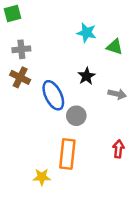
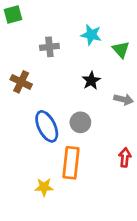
green triangle: (115, 47) -> (121, 50), turned 30
gray cross: (21, 49) -> (49, 47), moved
blue ellipse: (53, 95) -> (47, 126), moved

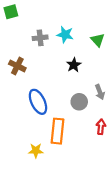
cyan star: (91, 35) -> (65, 35), moved
gray arrow: (124, 99) -> (100, 92), moved, turned 56
gray circle: (80, 122) -> (79, 102), moved

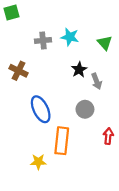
gray arrow: (100, 92) -> (97, 81), moved

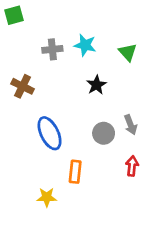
gray arrow: (97, 81) -> (131, 125), moved
orange rectangle: (62, 141) -> (75, 172), size x0.7

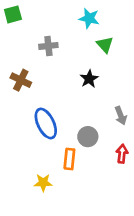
cyan star: (85, 45) -> (89, 18), moved
green triangle: (128, 52) -> (105, 45), moved
gray circle: (104, 133) -> (88, 137), moved

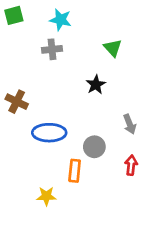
cyan star: (89, 18) -> (60, 20), moved
brown cross: (21, 80) -> (17, 102), moved
blue ellipse: (46, 123) -> (49, 133), turned -64

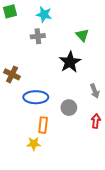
black star: (96, 85) -> (70, 62), size x1.5
orange rectangle: (75, 171) -> (43, 125), moved

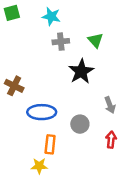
gray cross: (38, 36) -> (61, 42), moved

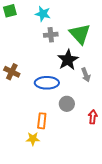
green triangle: (95, 40) -> (80, 34), size x1.6
gray arrow: (110, 105) -> (86, 75), moved
blue ellipse: (42, 112) -> (47, 83), moved

